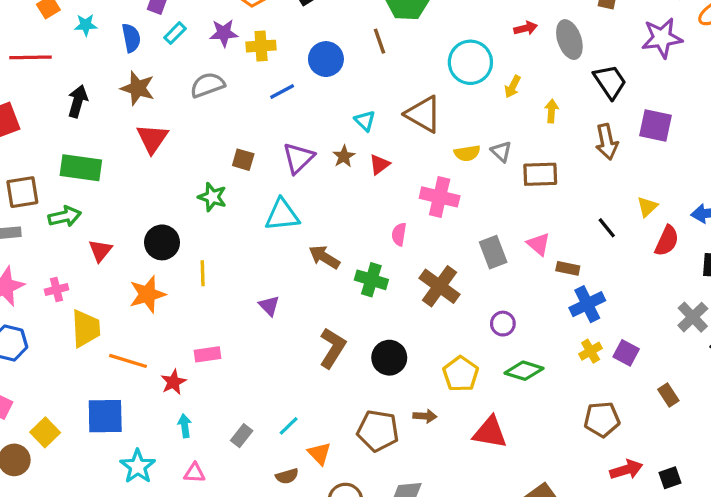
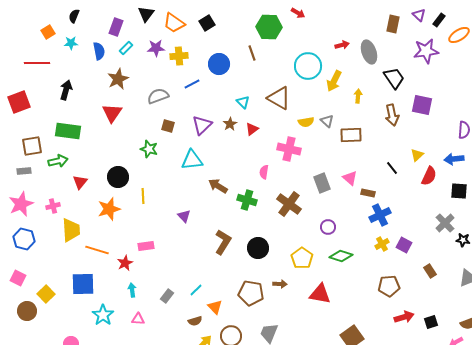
gray semicircle: (207, 85) -> (158, 96), moved
yellow arrow: (513, 87) -> (334, 81), size x1.5
brown star: (138, 88) -> (118, 79), moved, turned 30

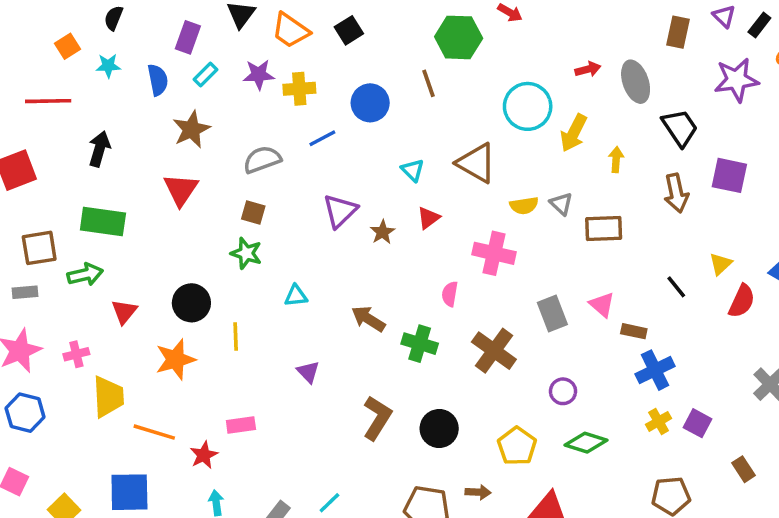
brown star: (230, 124) -> (383, 232), moved
brown square: (168, 126) -> (253, 213), moved
cyan triangle: (192, 160) -> (296, 296), moved, size x0.6

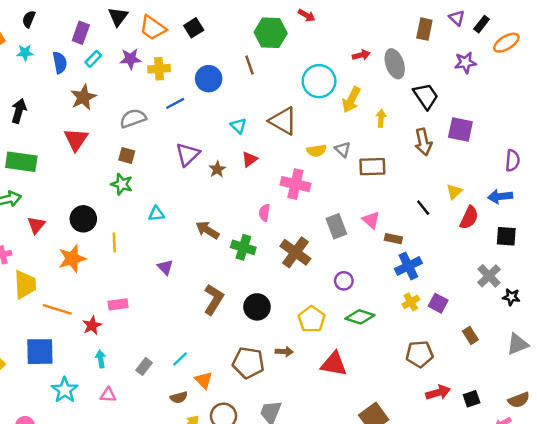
purple star: (736, 80) -> (465, 63), size x0.7

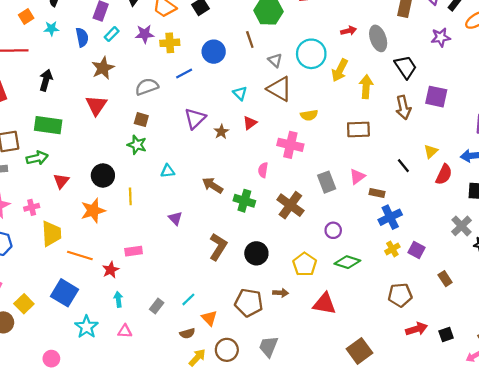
yellow arrow: (381, 118) -> (366, 87), size x1.5
gray triangle: (343, 149) -> (275, 60), moved
pink triangle: (371, 220) -> (357, 177), turned 42
blue square: (40, 352) -> (65, 293), turned 32

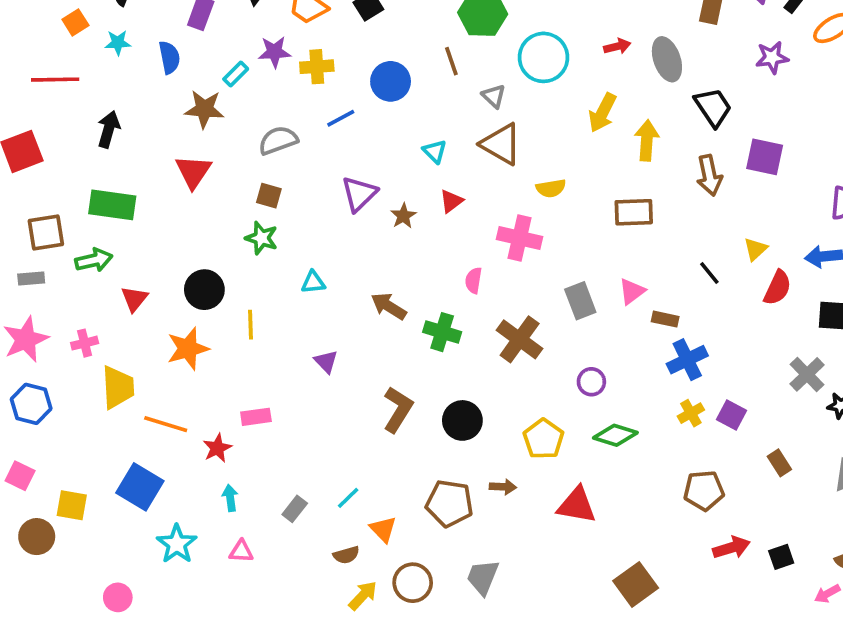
cyan rectangle: (112, 34) -> (236, 74), moved
cyan circle: (311, 54) -> (543, 57), moved
brown star: (103, 68) -> (204, 109), turned 30
yellow square: (24, 304) -> (72, 505), turned -36

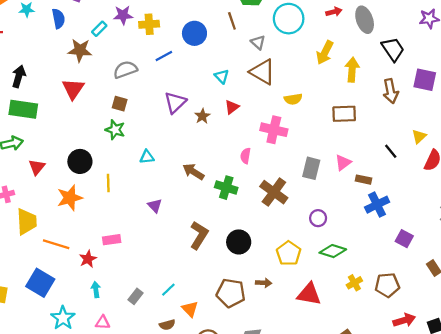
black arrow: (109, 129) -> (19, 76), moved
gray rectangle: (580, 301) -> (311, 168), turned 35
yellow cross: (691, 413) -> (354, 283), moved

